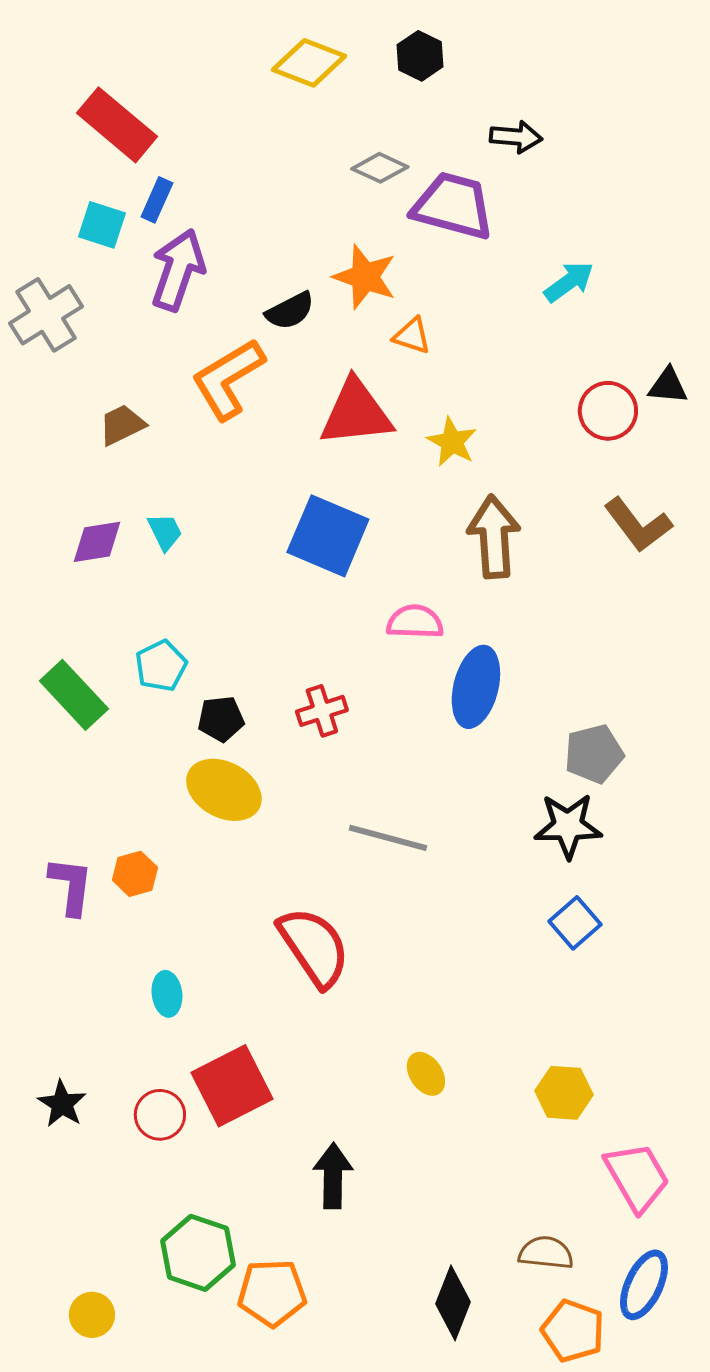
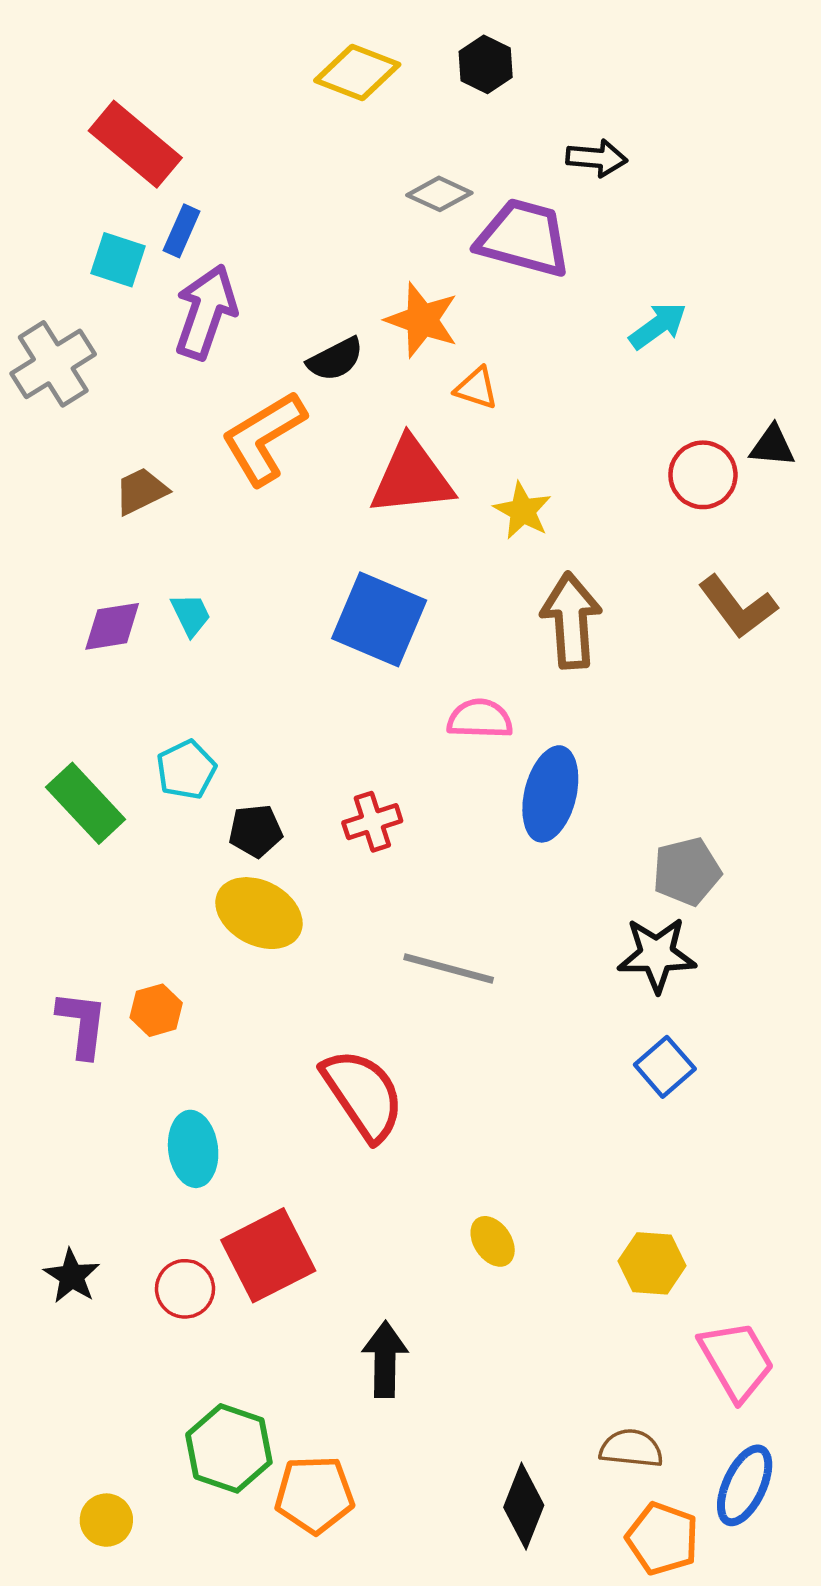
cyan ellipse: (167, 994) -> (193, 1149), size x1.4

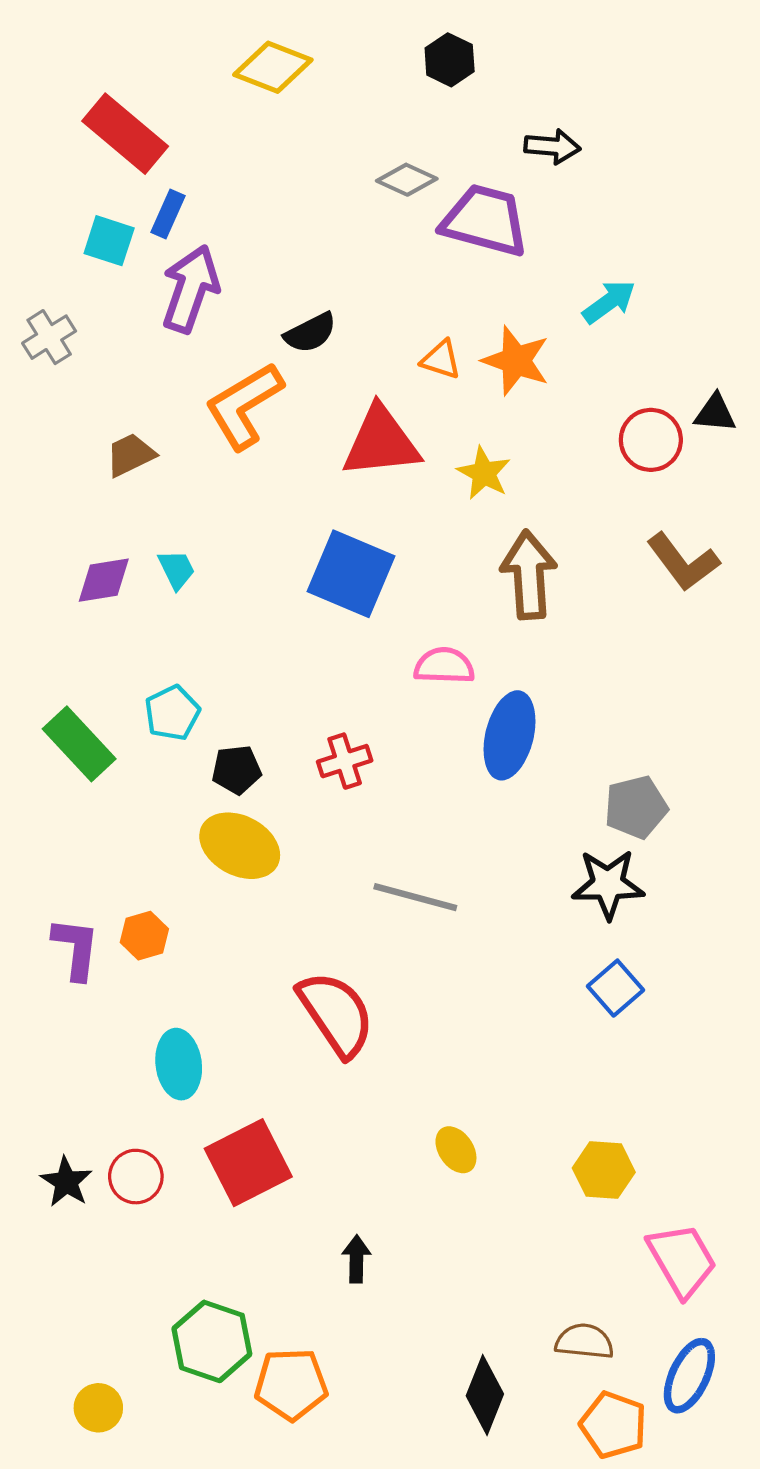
yellow diamond: (357, 73) -> (273, 67), moved
orange star: (422, 320) -> (516, 361), moved
gray cross: (53, 364) -> (49, 337), size x0.7
red circle: (185, 1289) -> (136, 1177), moved
black arrow: (385, 1359) -> (356, 1259), size x0.7

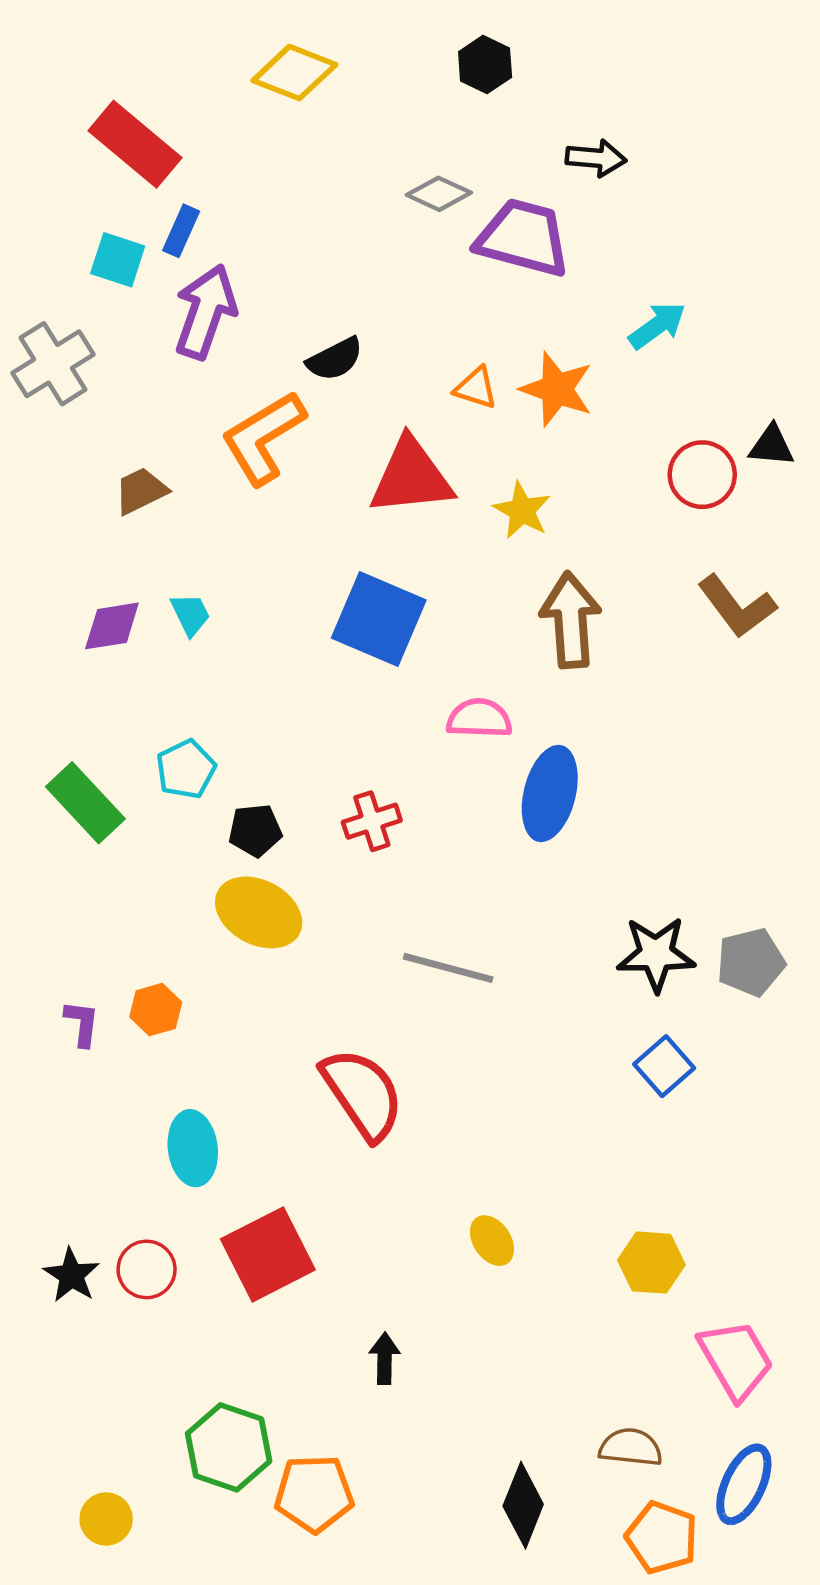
gray cross: (49, 337) -> (53, 364), size x1.4
gray pentagon: (636, 807) -> (751, 962), moved
purple L-shape: (76, 948) -> (82, 1023), size x0.7

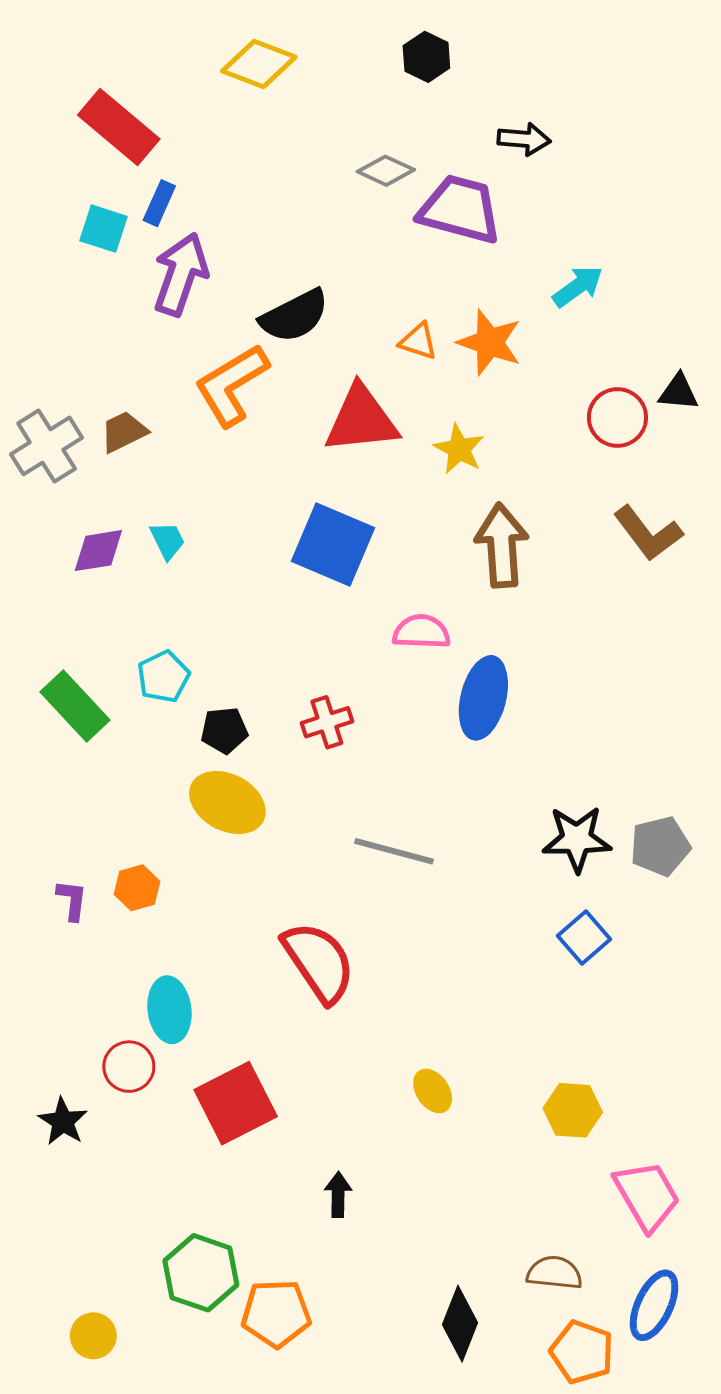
black semicircle: (335, 359) -> (294, 316), size x1.4
gray cross: (53, 364) -> (47, 446), moved
red circle: (147, 1269) -> (129, 1067), moved

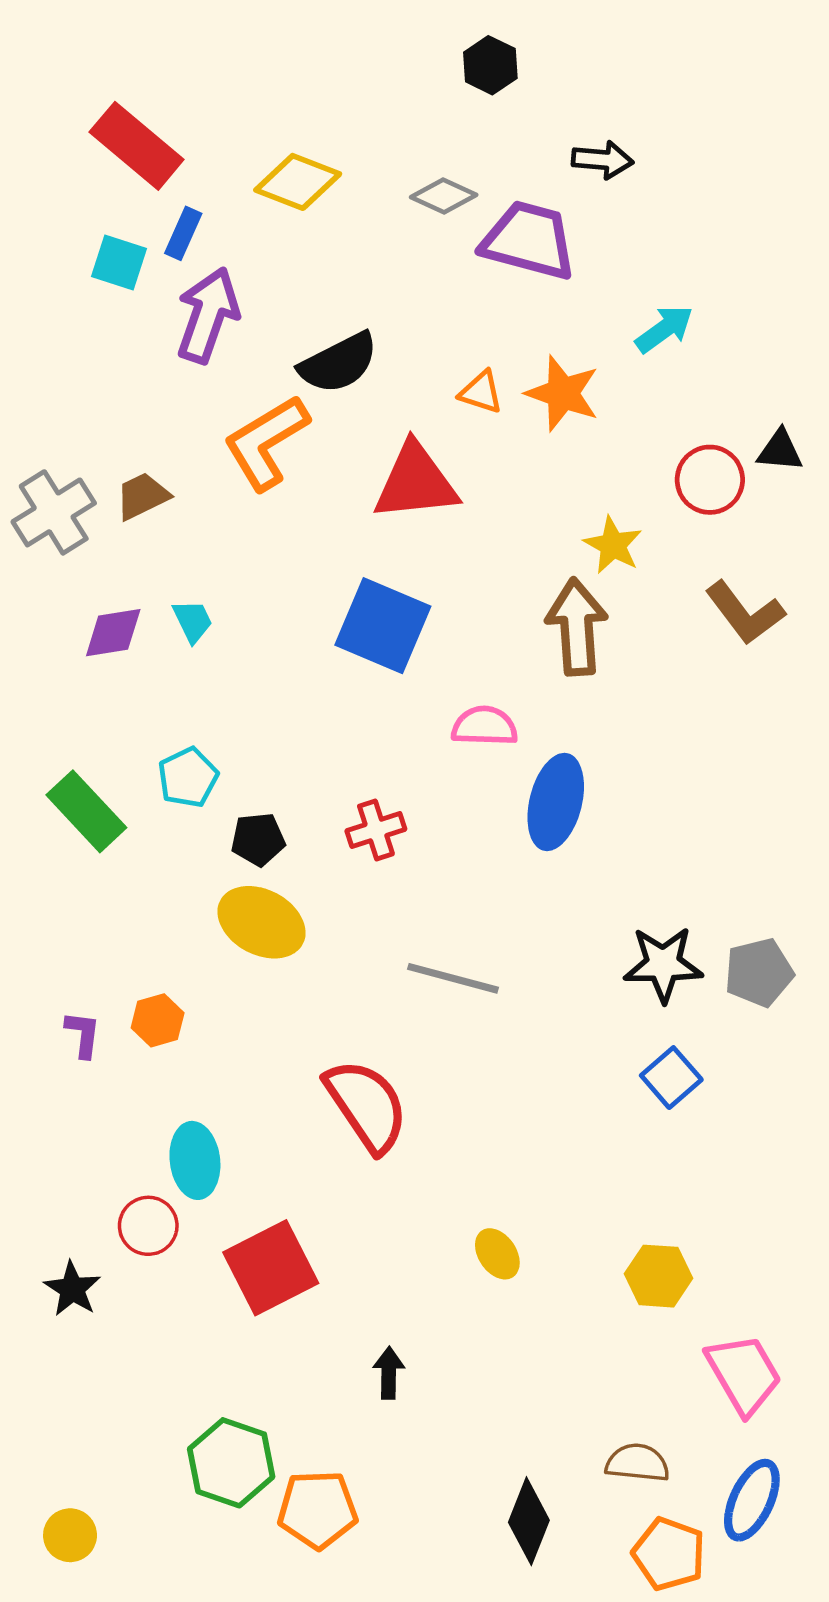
yellow diamond: (259, 64) -> (298, 182), moved
yellow star: (459, 449) -> (613, 545), moved
yellow circle: (93, 1336) -> (70, 1535), moved

